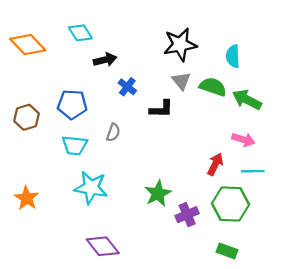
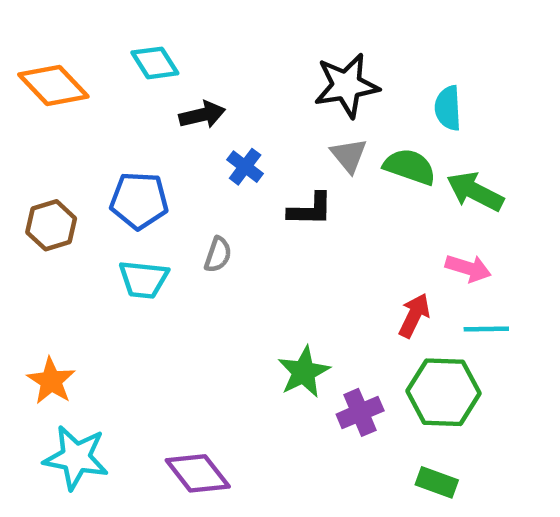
cyan star: (91, 188) -> (76, 458), moved

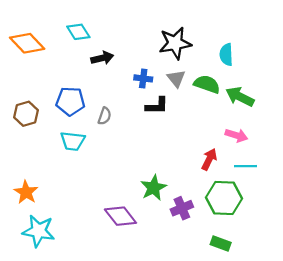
blue cross: (245, 167) -> (143, 78), moved, turned -30
gray semicircle: (218, 255) -> (105, 116), moved
purple diamond: (198, 473) -> (120, 216), moved

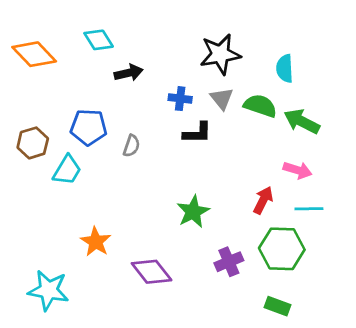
cyan trapezoid: (73, 141) -> (67, 170), moved, turned -65
green star: (153, 188) -> (193, 212), moved
orange star: (26, 192) -> (96, 242), moved

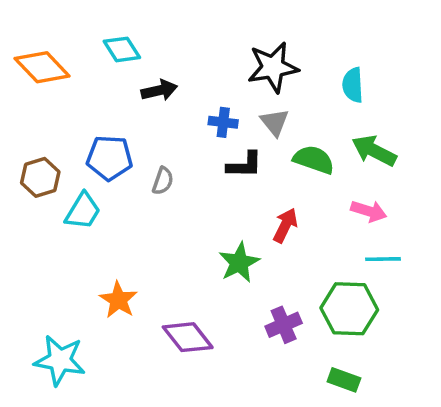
green semicircle: (260, 106) -> (314, 160), moved
red arrow: (263, 200) -> (285, 225), moved

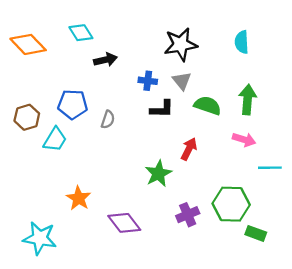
cyan semicircle: (353, 85) -> (242, 42), moved
green arrow: (374, 151) -> (248, 100), turned 68
cyan line: (383, 259) -> (270, 168), moved
green rectangle: (344, 380) -> (256, 233), moved

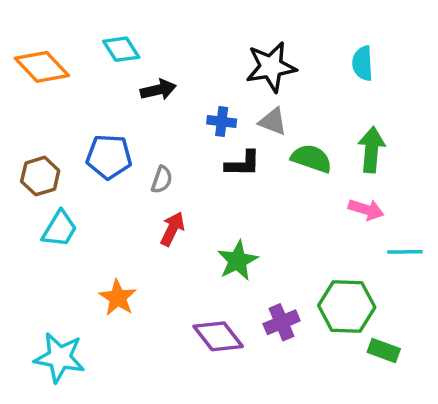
gray triangle: (182, 81) -> (273, 121), turned -30
cyan trapezoid: (55, 140) -> (60, 229), moved
red arrow: (189, 149) -> (172, 229), moved
purple diamond: (124, 223) -> (218, 336), moved

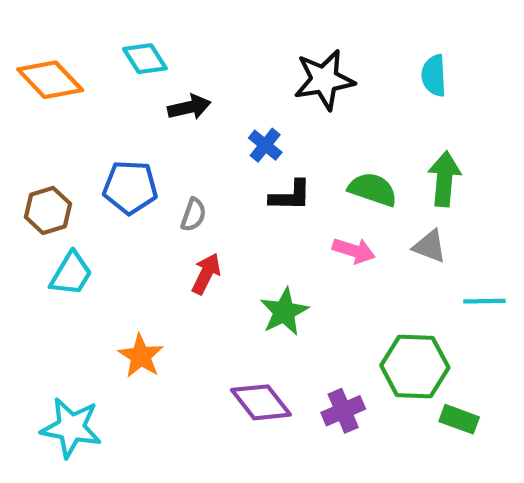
blue cross: (222, 121) -> (265, 145), turned 32
gray triangle: (273, 121) -> (430, 246), moved
pink arrow: (366, 210) -> (354, 251), moved
purple cross: (282, 322) -> (343, 411), moved

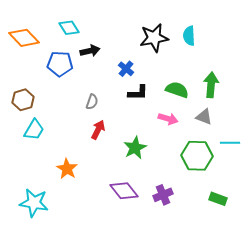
cyan semicircle: (434, 76) -> (189, 36), moved
blue pentagon: (130, 187) -> (60, 64), moved
green hexagon: (415, 366) -> (197, 156), moved

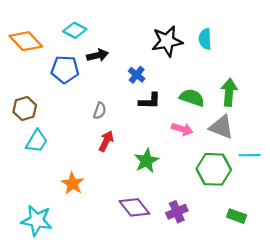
cyan diamond: (69, 28) -> (75, 30), turned -30
gray triangle: (204, 117) -> (221, 127), size x1.4

